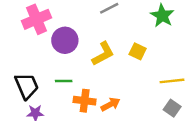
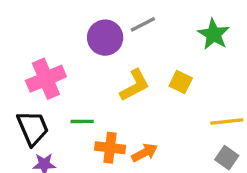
pink cross: (36, 19) -> (46, 79), moved
purple circle: (65, 40) -> (105, 38), moved

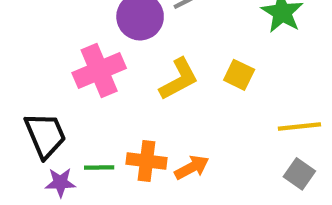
pink cross: (46, 79) -> (99, 71), moved
green line: (82, 121) -> (99, 167), moved

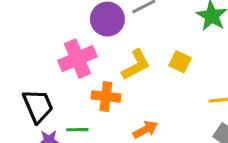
orange cross: (147, 161) -> (106, 96), moved

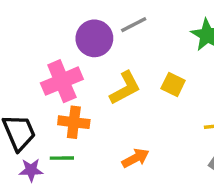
orange cross: (106, 96) -> (74, 122), moved

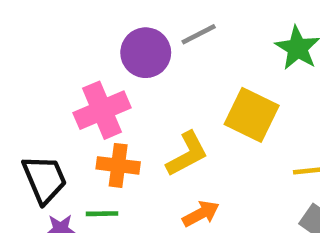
yellow square: (173, 85) -> (252, 115), size x1.6
yellow L-shape: (125, 88) -> (187, 154), moved

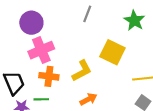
gray line: (199, 34) -> (87, 14), turned -42
purple circle: (146, 53) -> (31, 23), moved

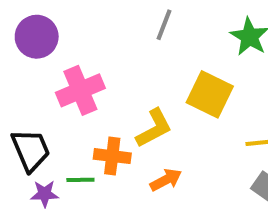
purple circle: (31, 23) -> (37, 37), moved
orange cross: (49, 76) -> (112, 156), moved

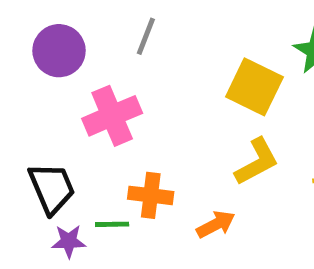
gray line: (164, 25) -> (146, 36), moved
yellow square: (210, 94) -> (254, 87), moved
yellow L-shape: (154, 128) -> (257, 162), moved

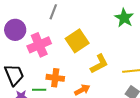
purple circle: (59, 51) -> (15, 30), moved
yellow square: (254, 87) -> (77, 41), moved, turned 30

